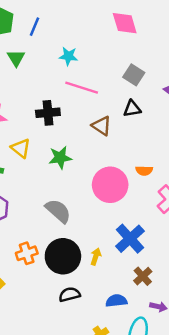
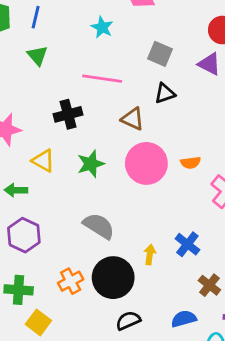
cyan star: (68, 56) -> (102, 27), moved, turned 30
green triangle: (16, 58) -> (37, 56), moved
pink circle: (110, 185) -> (146, 163), moved
blue cross: (130, 239) -> (187, 244), size x0.7
yellow arrow: (96, 257) -> (150, 255), moved

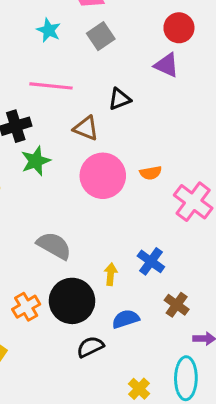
gray square: (160, 54) -> (101, 36), moved, turned 35
green star: (91, 164) -> (36, 161), moved
blue semicircle: (184, 319) -> (126, 319), moved

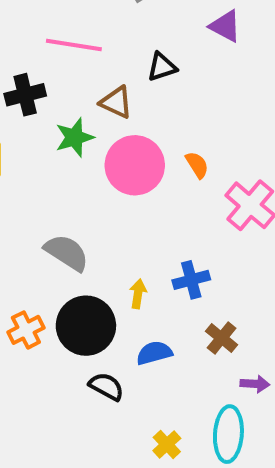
green star: (36, 161) -> (74, 137), moved
orange semicircle: (151, 173) -> (197, 165), turned -115
blue cross: (151, 261) -> (191, 280), turned 36
black semicircle: (90, 347) -> (106, 386), turned 52

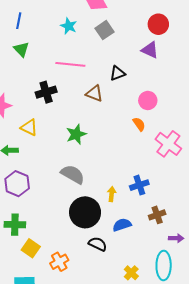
green star: (74, 137) -> (76, 134), moved
pink circle: (135, 165) -> (148, 100), moved, size x0.6
orange cross: (26, 330) -> (59, 262), moved
brown cross: (222, 338) -> (157, 215), turned 35

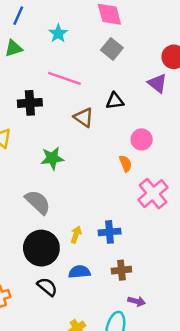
cyan star: (69, 26) -> (58, 33), moved
gray square: (105, 30) -> (112, 49), turned -30
green triangle: (21, 49) -> (14, 48), turned 42

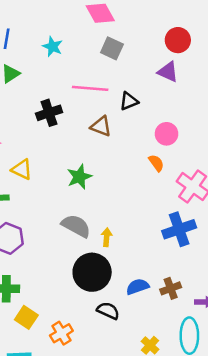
pink line: (64, 78) -> (90, 88), moved
black cross: (30, 103) -> (49, 113), moved
blue cross: (110, 232) -> (179, 229), moved, size x1.4
yellow arrow: (76, 235) -> (107, 237), moved
brown cross: (121, 270) -> (171, 288), moved

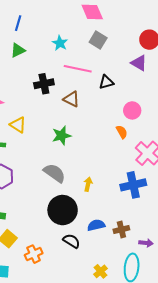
cyan star: (53, 47) -> (60, 43), moved
brown triangle: (101, 126) -> (72, 99), moved
yellow arrow: (107, 237) -> (88, 184), moved

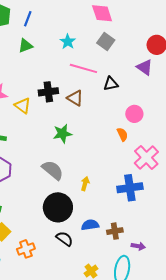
black cross: (44, 84) -> (48, 92), moved
yellow triangle: (18, 125) -> (23, 106), moved

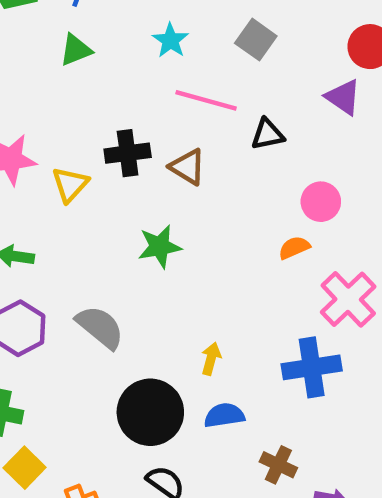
yellow triangle: (23, 106) -> (70, 184), turned 36
orange semicircle: (122, 134) -> (294, 248), turned -88
gray semicircle: (53, 170) -> (100, 327), moved
blue semicircle: (90, 225) -> (224, 415), moved
brown cross: (115, 231) -> (278, 465), turned 35

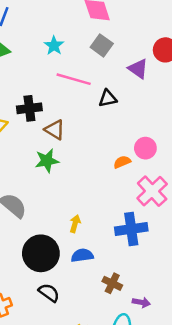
purple triangle: (343, 97) -> (138, 69), moved
brown triangle: (188, 167) -> (55, 130), moved
pink circle: (321, 202) -> (145, 148), moved

